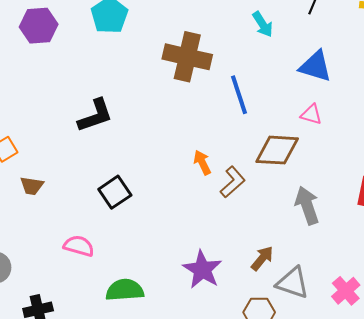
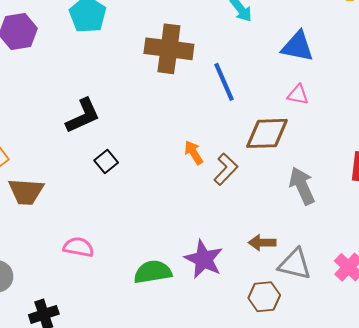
brown trapezoid: (32, 186) -> (26, 192), size x1.5
black square: (115, 192) -> (106, 162), moved, size x0.7
brown arrow: (262, 258) -> (262, 243), turned -124
green semicircle: (125, 290) -> (153, 272), moved

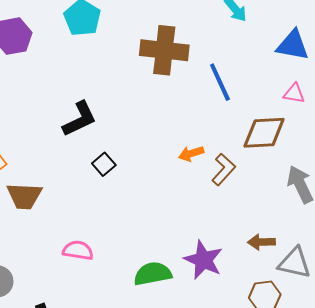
orange arrow: (194, 153) -> (191, 154), turned -75

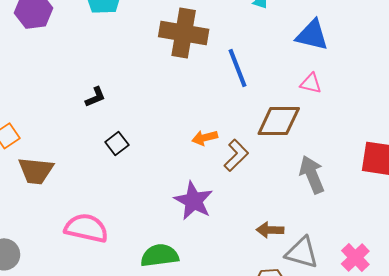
black L-shape: (80, 119) -> (95, 97), size x0.6
pink semicircle: (78, 250) -> (86, 228), size x1.4
purple star: (203, 260) -> (194, 201), moved

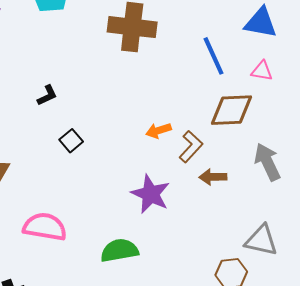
blue line: (237, 68) -> (213, 56), moved
brown arrow: (270, 230) -> (213, 177), moved

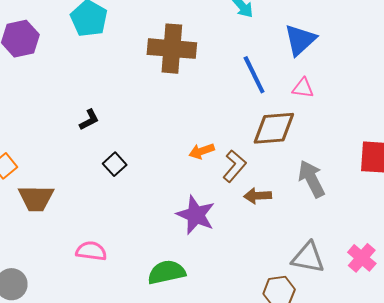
blue triangle: (261, 23) -> (300, 40), turned -51
pink semicircle: (45, 227) -> (91, 251), size x0.7

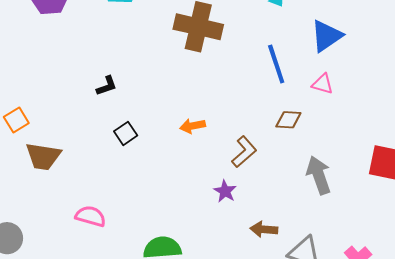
brown diamond: (274, 128) -> (288, 120), size x0.6
orange arrow: (202, 151) -> (193, 126), moved
brown arrow: (258, 196) -> (264, 229), moved
purple star: (196, 215) -> (225, 191), moved, size x0.6

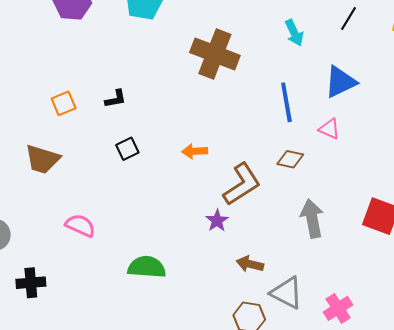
orange square: (16, 120) -> (64, 103), moved
brown L-shape: (244, 152) -> (242, 184), size x1.4

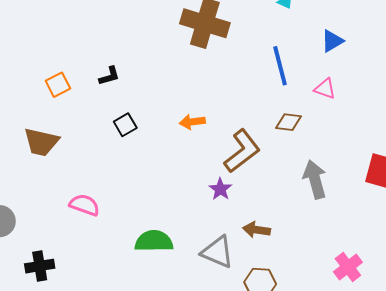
blue triangle: (340, 82) -> (332, 41), size x0.7
gray triangle: (287, 293) -> (217, 252), moved

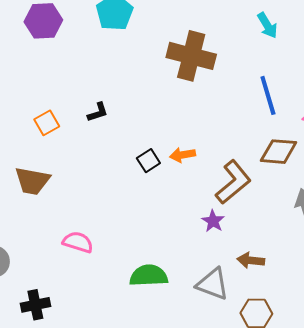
brown diamond: (288, 122) -> (279, 152), size x1.4
black square: (125, 125) -> (148, 161), moved

